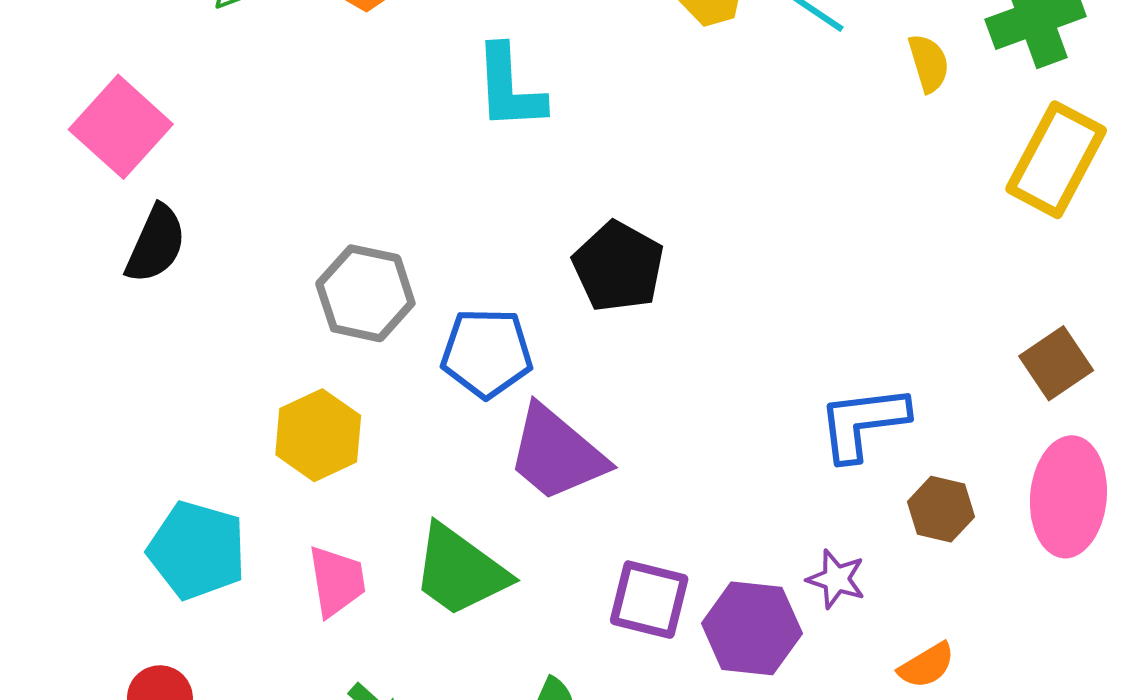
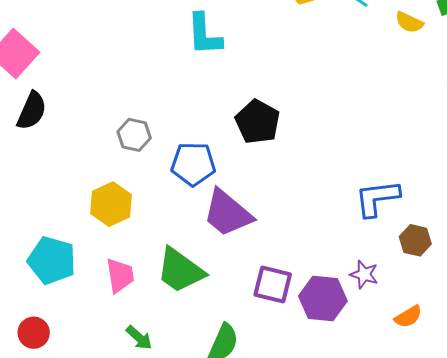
yellow semicircle: (929, 63) -> (409, 22), turned 132
gray hexagon: (365, 293) -> (134, 135), size x0.7

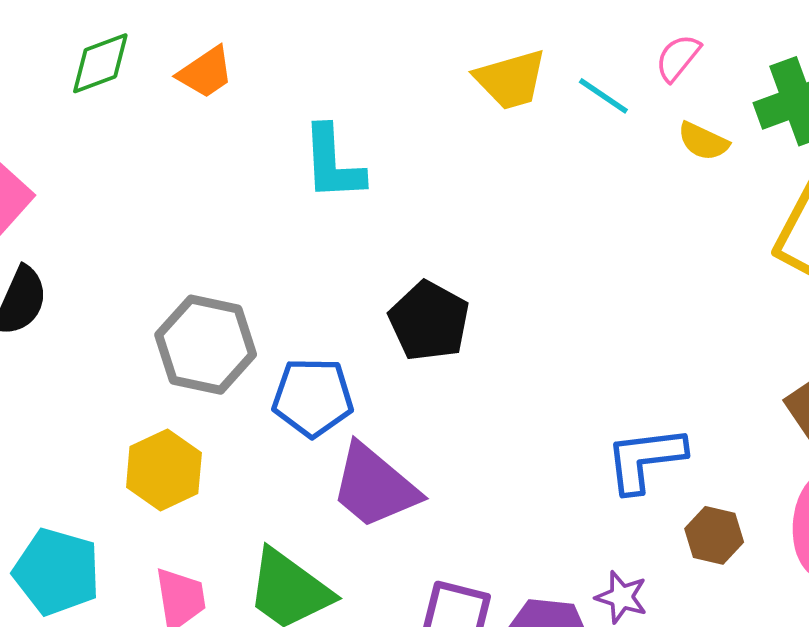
gray hexagon: (134, 135) -> (206, 345), size x1.6

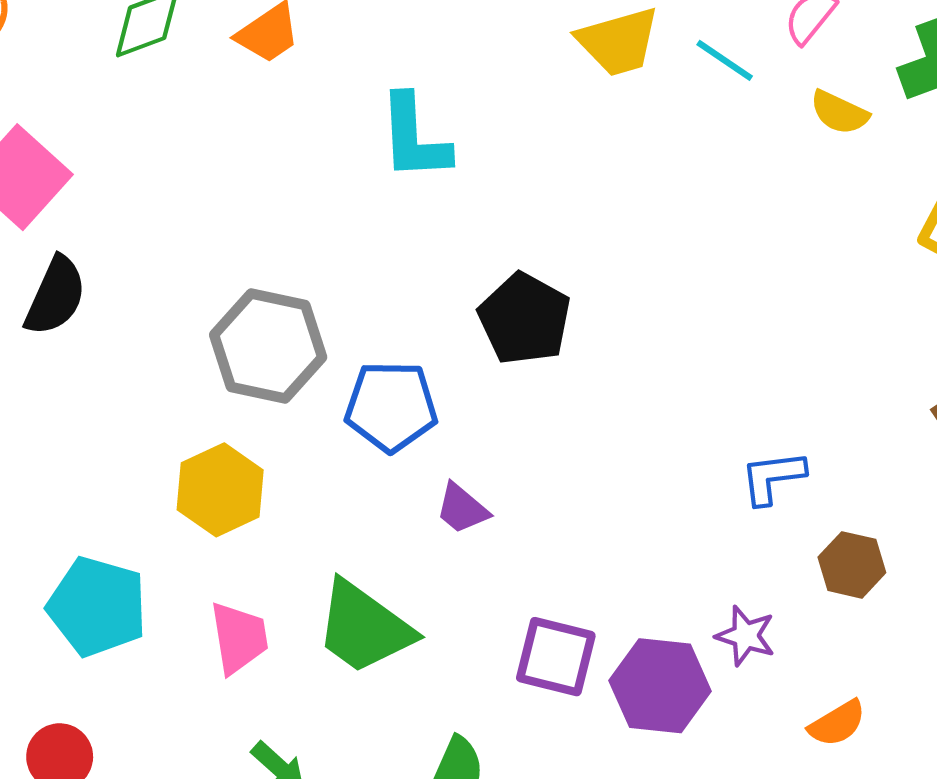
blue L-shape: (645, 459) -> (773, 477), size x0.7
purple trapezoid: (375, 486) -> (462, 509), size x0.5

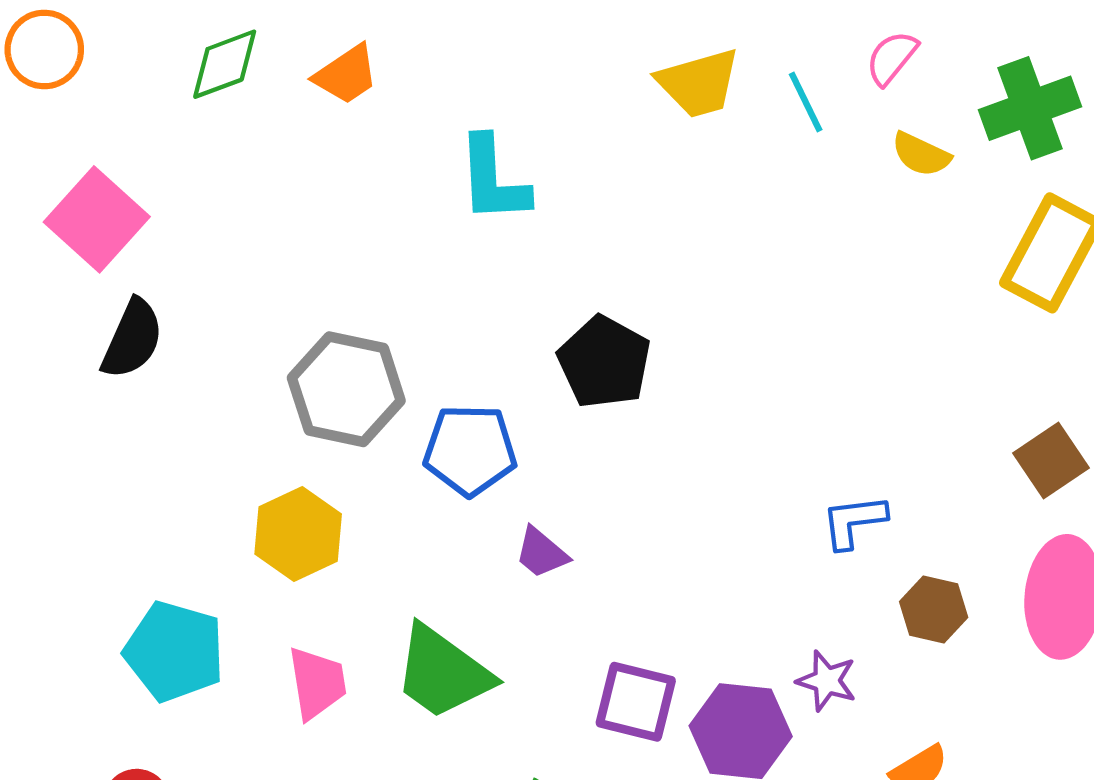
cyan line: (725, 60) -> (806, 102), turned 30

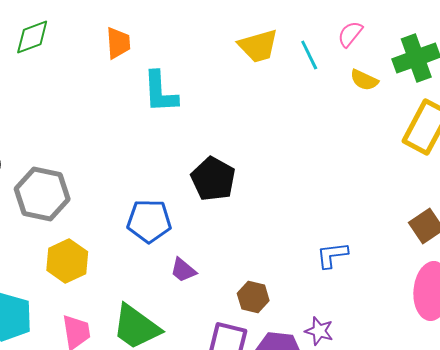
orange trapezoid: (346, 75) -> (118, 43), moved, turned -60
gray hexagon: (346, 389) -> (42, 194), moved
brown hexagon: (934, 609) -> (253, 297), moved

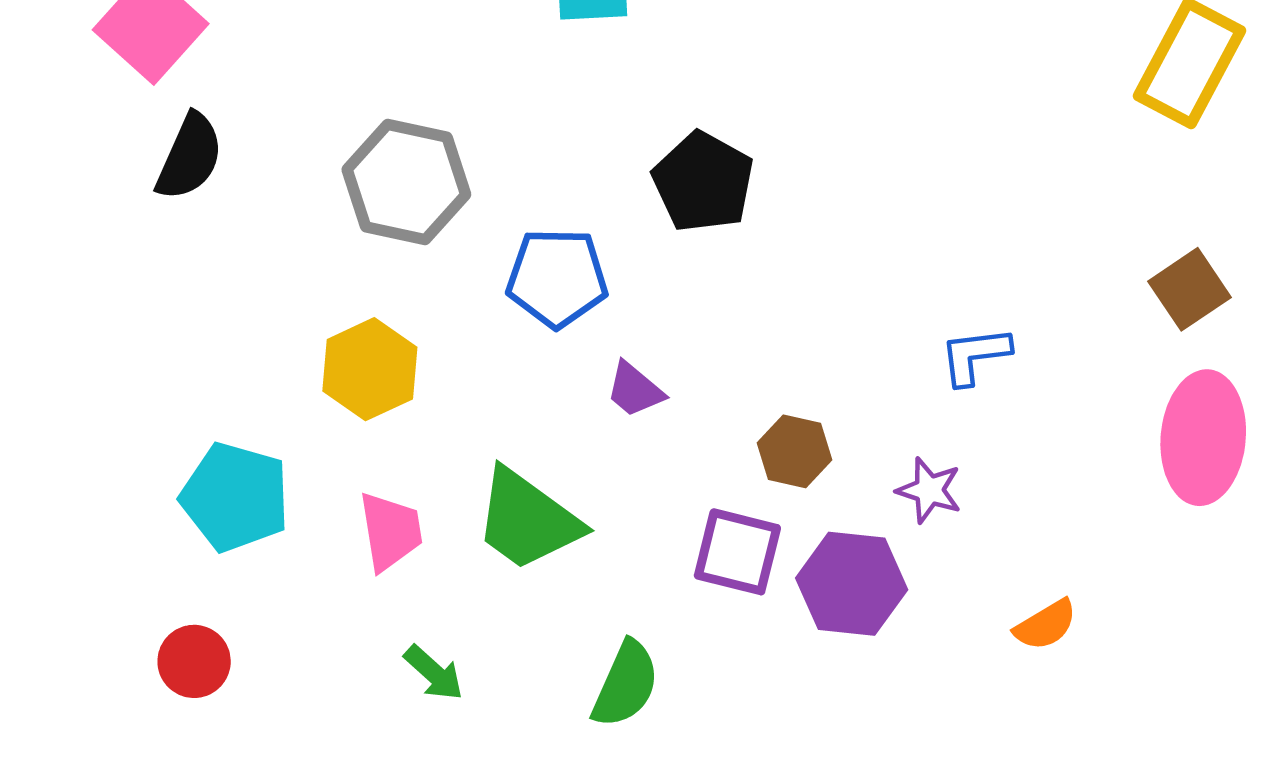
gray hexagon: (42, 194) -> (406, 182), moved
purple star: (319, 331) -> (929, 490), moved

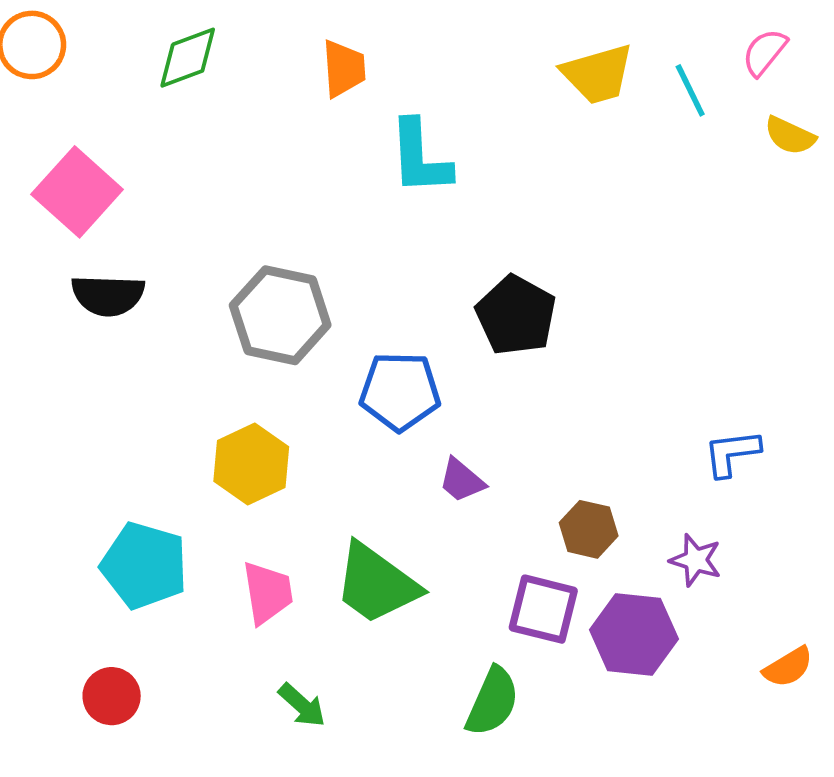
black semicircle: (190, 157) -> (108, 295), turned 68
green semicircle: (626, 684) -> (492, 702), moved

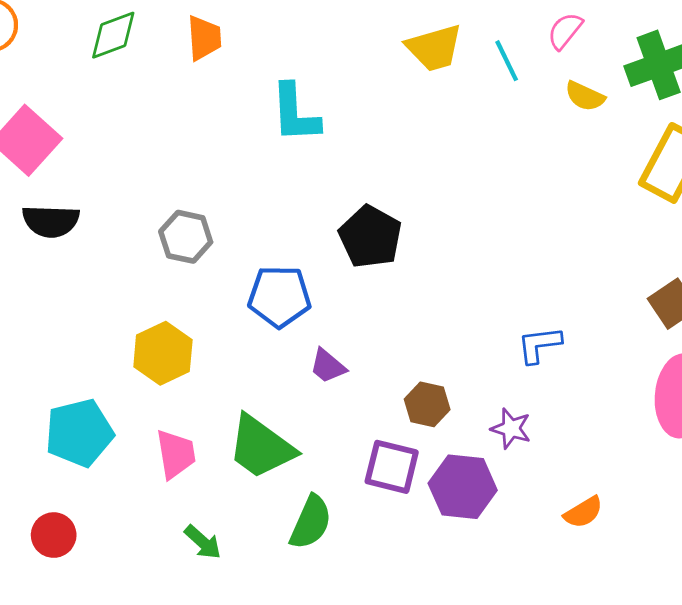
orange trapezoid: (344, 69) -> (204, 38), moved
gray hexagon: (280, 315) -> (186, 237), size x0.7
cyan pentagon: (144, 566) -> (79, 433), turned -30
green semicircle: (492, 702) -> (311, 522), moved

